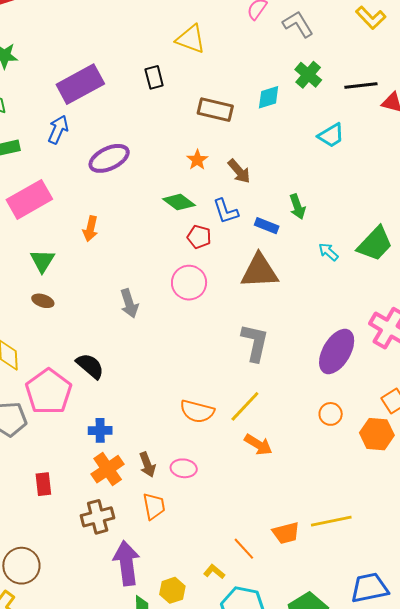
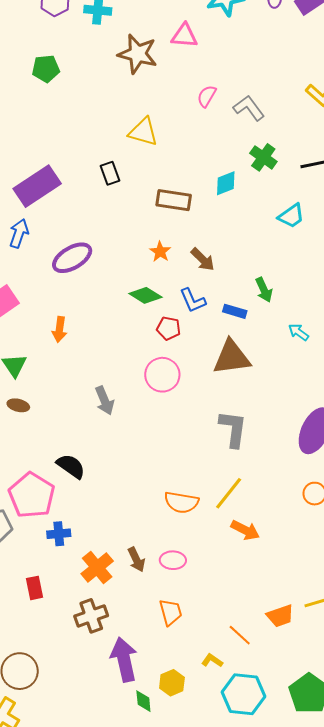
blue cross: (100, 430) -> (59, 534), moved
orange trapezoid: (154, 506) -> (171, 612), moved

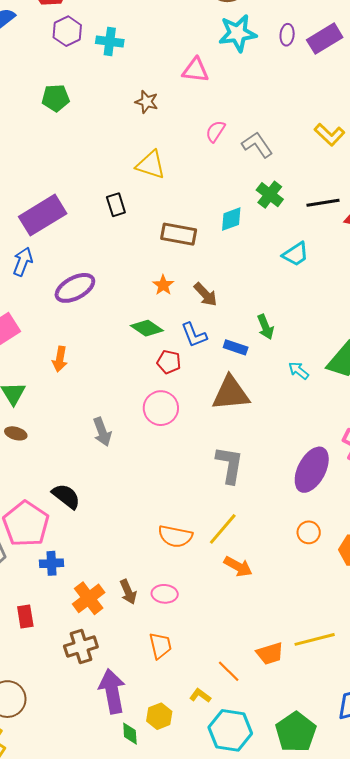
brown star: (138, 54) -> (147, 102), moved, size x0.6

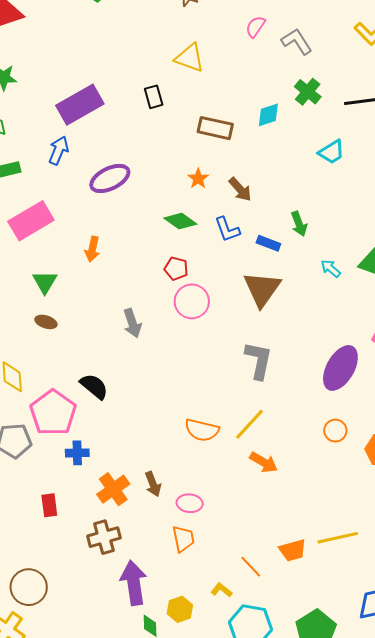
red pentagon: (169, 362) -> (176, 269), moved
brown triangle: (231, 393) -> (262, 289), turned -51
pink ellipse: (165, 594) -> (190, 503), moved

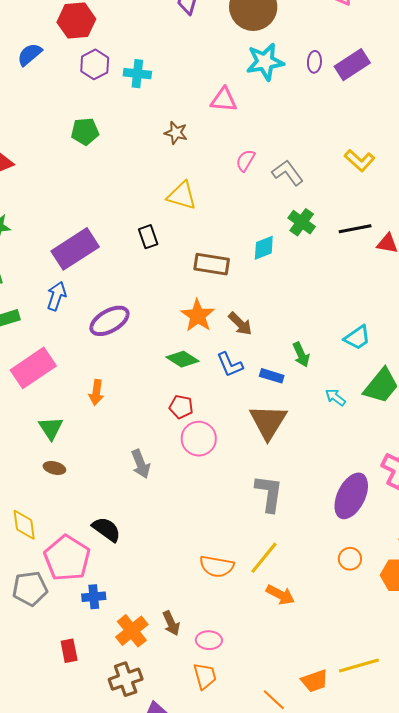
cyan trapezoid: (331, 152) -> (357, 338), moved
orange star: (198, 179) -> (198, 316), size x1.6

